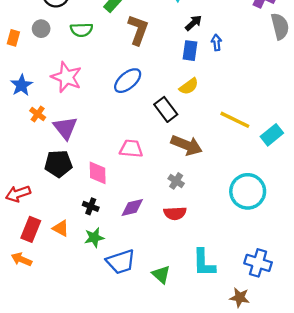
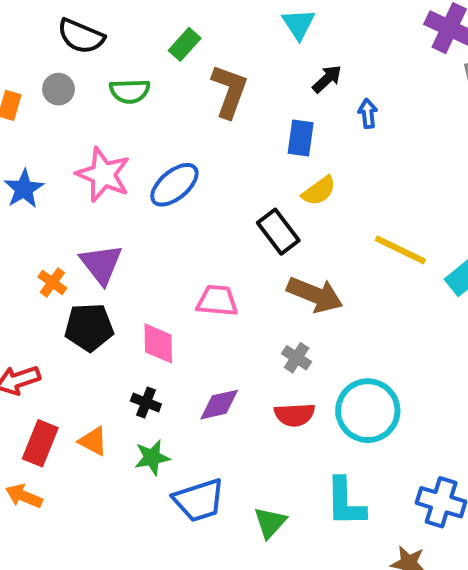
blue rectangle: (190, 51) -> (301, 138), moved
blue ellipse: (128, 81) -> (174, 185), moved
orange cross: (38, 114) -> (52, 282), moved
cyan circle: (248, 191) -> (368, 411), moved
green triangle: (161, 274) -> (270, 523), turned 30

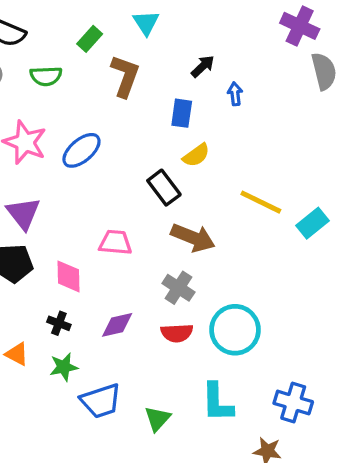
cyan triangle: (299, 24) -> (146, 23), moved
gray cross: (297, 358) -> (178, 288), size x1.4

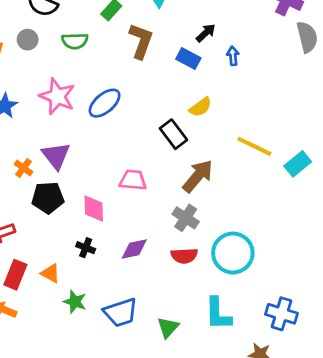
blue rectangle: (182, 113) -> (188, 59), moved, turned -70
brown arrow: (193, 238) -> (198, 176), turned -72
green star: (64, 367) -> (75, 302), moved, turned 30

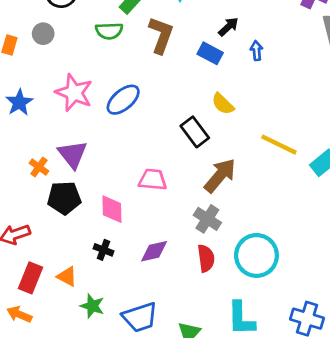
green semicircle: (75, 41) -> (109, 31), moved
yellow semicircle: (200, 107) -> (223, 104), turned 80
red semicircle: (184, 256) -> (206, 258), turned -95

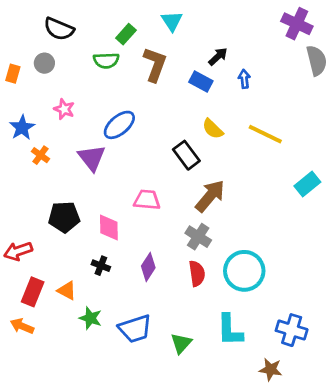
pink star: (74, 93) -> (64, 109), moved, size x0.6
yellow line: (279, 145) -> (265, 134), moved
purple triangle: (73, 154) -> (92, 158), moved
orange cross: (39, 167) -> (40, 155), moved
purple diamond: (154, 251) -> (148, 267), turned -44

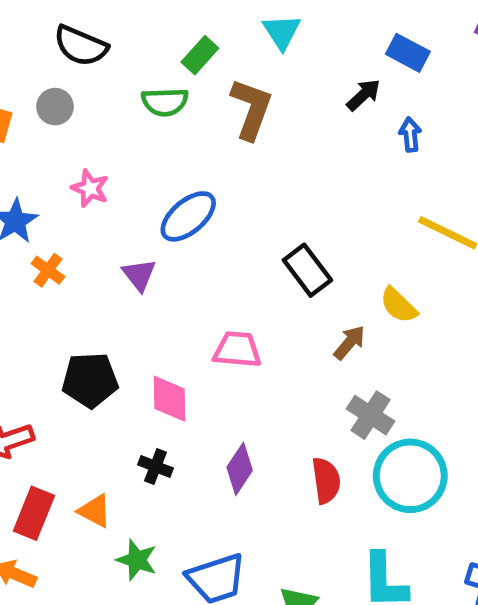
blue rectangle: (201, 82) -> (408, 53), moved
yellow semicircle: (213, 129) -> (399, 305), moved
purple triangle: (92, 158) -> (139, 275), size x0.7
brown arrow: (210, 196) -> (349, 343), size x0.6
gray cross: (198, 237) -> (371, 415), moved

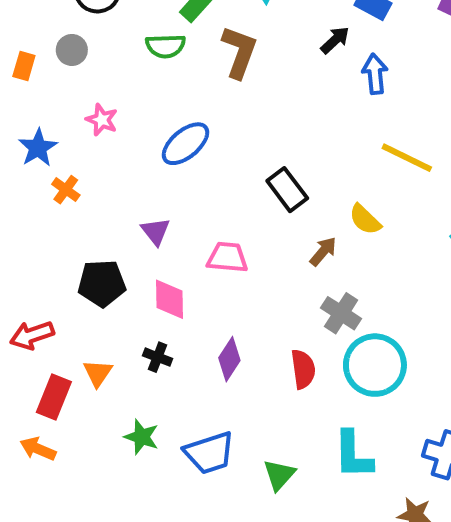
blue arrow: (410, 135) -> (375, 74), size x1.4
purple triangle: (139, 275) -> (156, 231), moved
orange triangle: (95, 511) -> (98, 373), moved, turned 36

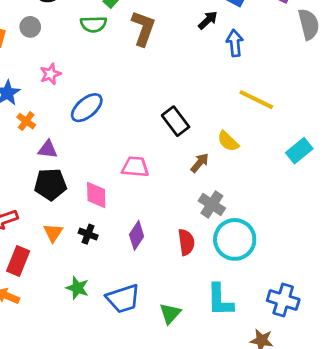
pink star: (102, 120) -> (50, 74), turned 30
blue ellipse: (185, 144) -> (87, 108), moved
purple triangle: (156, 231) -> (48, 149), moved, turned -45
orange triangle: (98, 373) -> (53, 233), moved

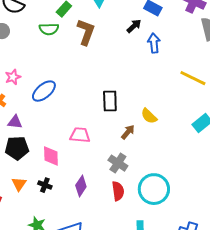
pink star: (50, 74) -> (13, 77), moved
yellow line: (256, 100) -> (193, 78), moved
black rectangle: (176, 121) -> (110, 101), turned 35
gray cross: (212, 204) -> (118, 163), moved

